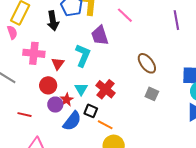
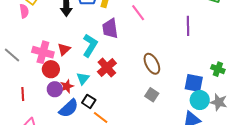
pink cross: (34, 53) -> (43, 52), moved
red cross: (105, 89) -> (107, 68), moved
red line: (24, 115) -> (23, 94), turned 64

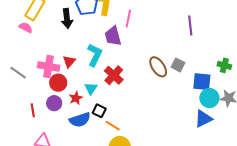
pink semicircle: (24, 11) -> (26, 28), turned -48
pink line: (138, 13) -> (128, 19), moved, turned 54
purple circle: (55, 89) -> (54, 103), moved
gray square: (152, 95) -> (178, 65), moved
blue semicircle: (69, 108) -> (80, 120), turned 30

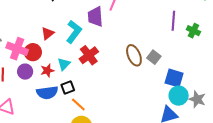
green cross: (224, 65) -> (193, 31), moved
pink cross: (49, 67) -> (17, 49), moved
black square: (99, 111) -> (68, 87), turned 32

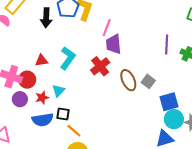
purple trapezoid: (95, 17) -> (114, 44), moved
red triangle: (48, 33) -> (41, 60), turned 32
red cross: (89, 55) -> (100, 66), moved
blue square: (174, 78) -> (169, 102), turned -30
black square: (68, 87) -> (63, 114), turned 32

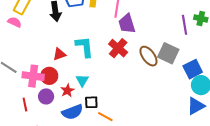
purple line: (167, 45) -> (185, 25), moved
cyan L-shape: (68, 58) -> (85, 47), turned -30
gray square: (148, 81) -> (168, 53), size x1.5

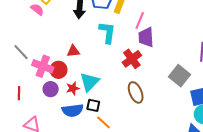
cyan L-shape: (85, 47) -> (107, 32), moved
brown ellipse: (148, 56) -> (136, 92), moved
cyan triangle: (82, 80) -> (89, 82), size x1.5
red line: (25, 104) -> (19, 93), moved

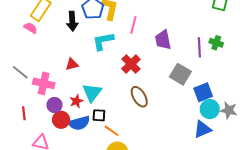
cyan L-shape: (107, 32) -> (103, 41), turned -100
purple trapezoid: (146, 37) -> (163, 40), moved
red circle: (58, 70) -> (61, 120), moved

